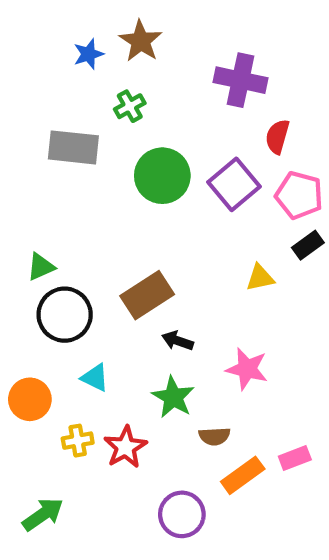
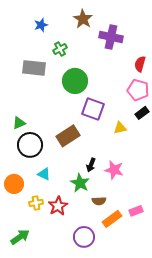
brown star: (141, 41) -> (83, 19), moved
red semicircle: (277, 137) -> (140, 64), moved
purple square: (234, 184) -> (93, 109), moved, turned -30
black arrow: (178, 341) -> (91, 165), moved, turned -88

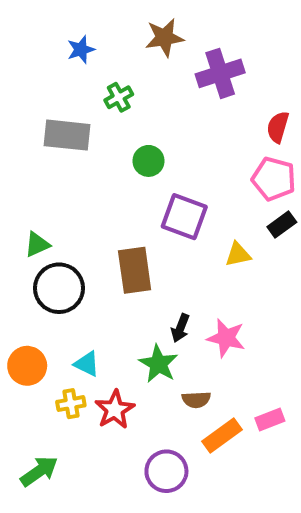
brown star: (83, 19) -> (164, 38), turned 30
purple cross: (111, 37) -> (220, 73), turned -30
green circle: (75, 81) -> (149, 161), size x0.6
brown rectangle: (68, 136) -> (135, 270), turned -65
cyan triangle: (44, 174) -> (87, 364), moved

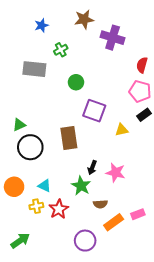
purple cross: (220, 73) -> (113, 38), turned 35

